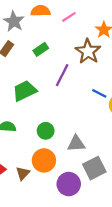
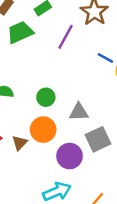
green trapezoid: (24, 91) -> (20, 32), moved

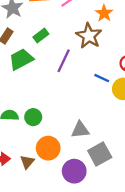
green circle: (46, 97) -> (33, 117), moved

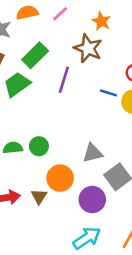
green rectangle: (41, 35) -> (35, 55), size x1.5

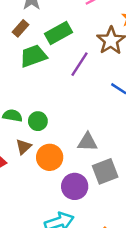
brown triangle: (39, 196) -> (24, 147), moved

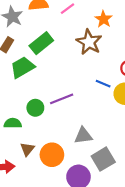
purple line: (80, 64) -> (62, 99), moved, turned 45
green circle: (38, 121) -> (35, 108), moved

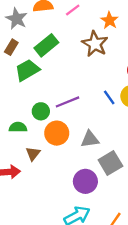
blue line: (103, 84) -> (109, 97), moved, turned 32
orange circle: (52, 155) -> (57, 133), moved

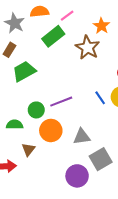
green rectangle: (46, 45) -> (53, 36), moved

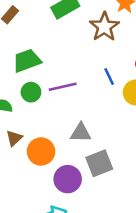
green trapezoid: (24, 71) -> (27, 61), moved
blue line: (100, 98) -> (109, 76), moved
orange circle: (51, 130) -> (41, 152), moved

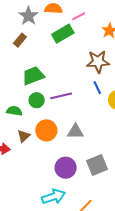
brown star: (104, 27) -> (98, 62), moved, turned 30
orange circle: (41, 152) -> (46, 130), moved
gray square: (99, 163) -> (97, 165), moved

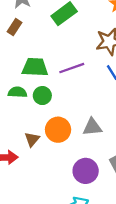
green trapezoid: (33, 76) -> (35, 67), turned 30
purple line: (61, 96) -> (72, 68), moved
green semicircle: (14, 111) -> (17, 92), moved

